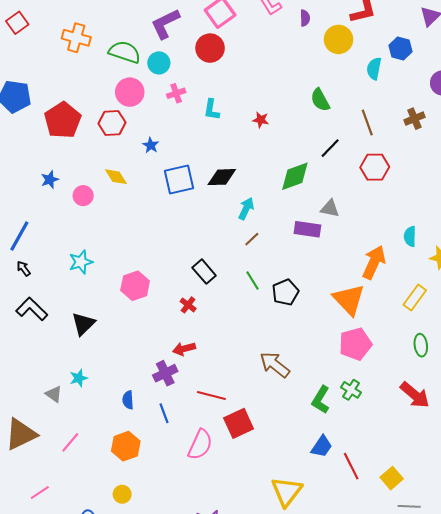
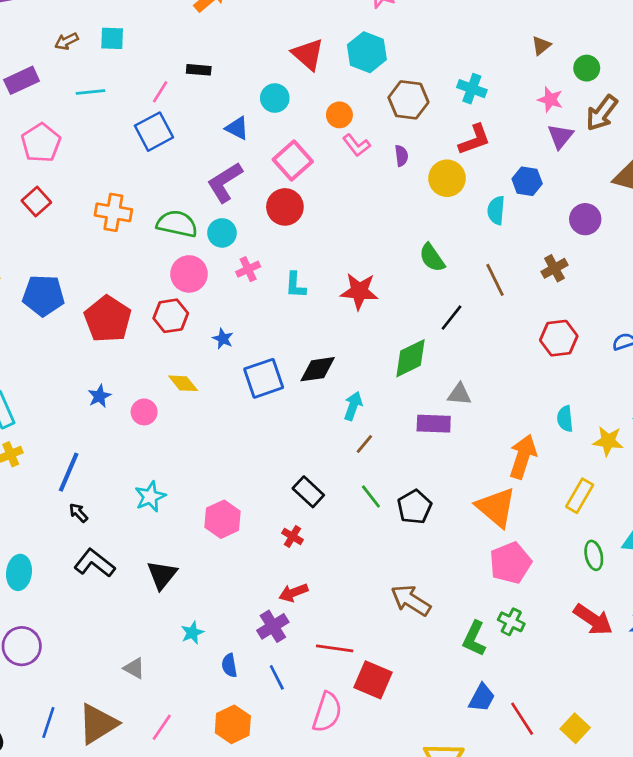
red star: (261, 120) -> (359, 291), size x1.8
red hexagon: (375, 167) -> (559, 338), moved
cyan star: (79, 378) -> (192, 633), moved
red square: (239, 423) -> (373, 680), turned -36

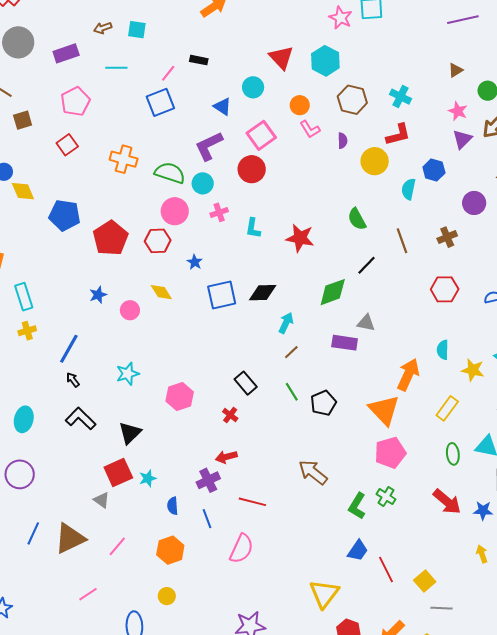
red square: (373, 680) -> (118, 472), moved, turned 36

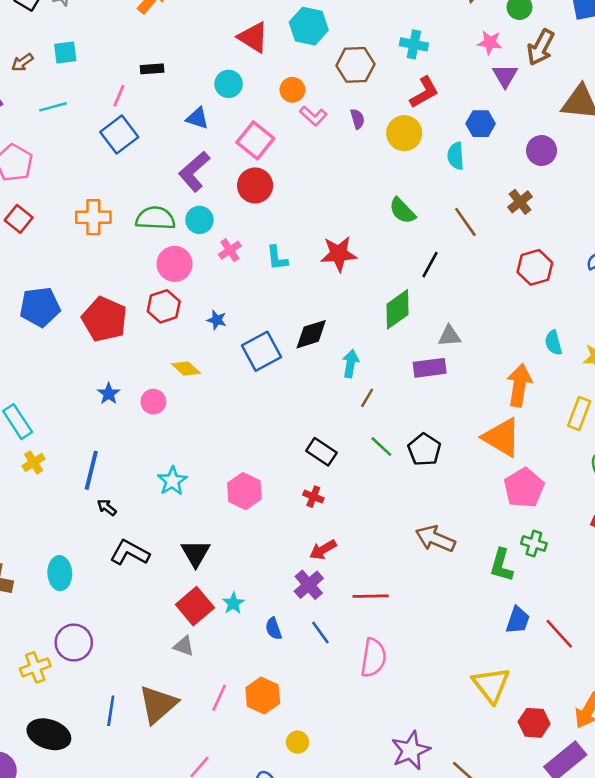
orange hexagon: (170, 550) -> (263, 696), moved

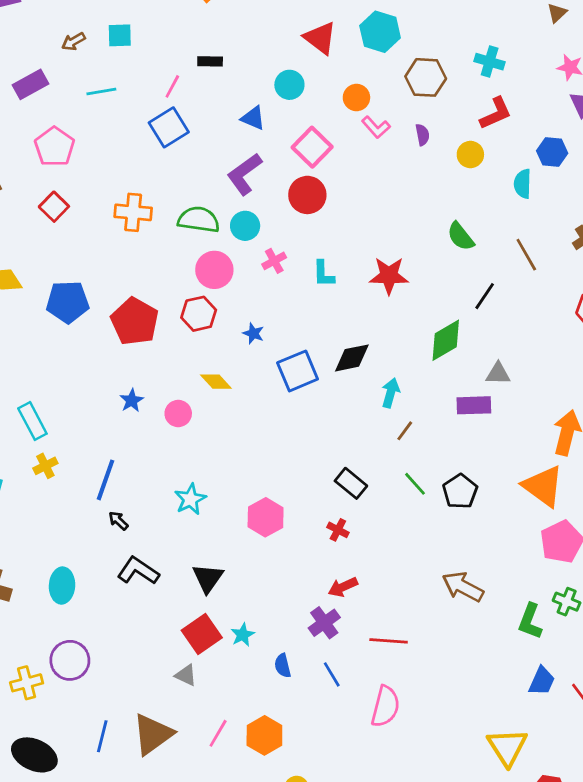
yellow circle: (404, 133) -> (470, 155), size x0.7

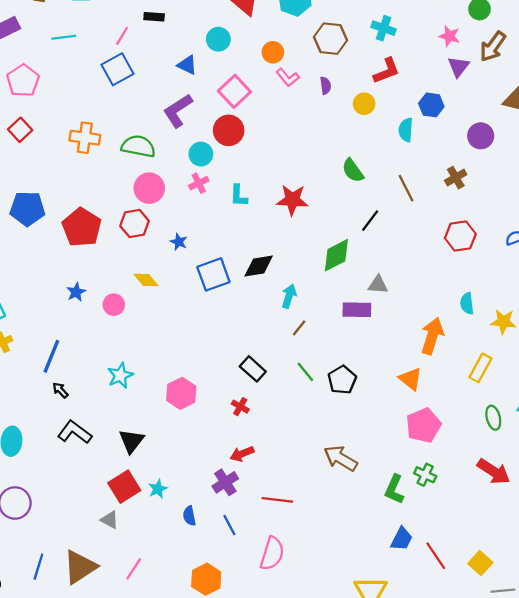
cyan circle: (245, 226) -> (201, 154), moved
orange triangle: (543, 486) -> (411, 379), size x0.7
orange hexagon: (264, 735) -> (206, 579), moved

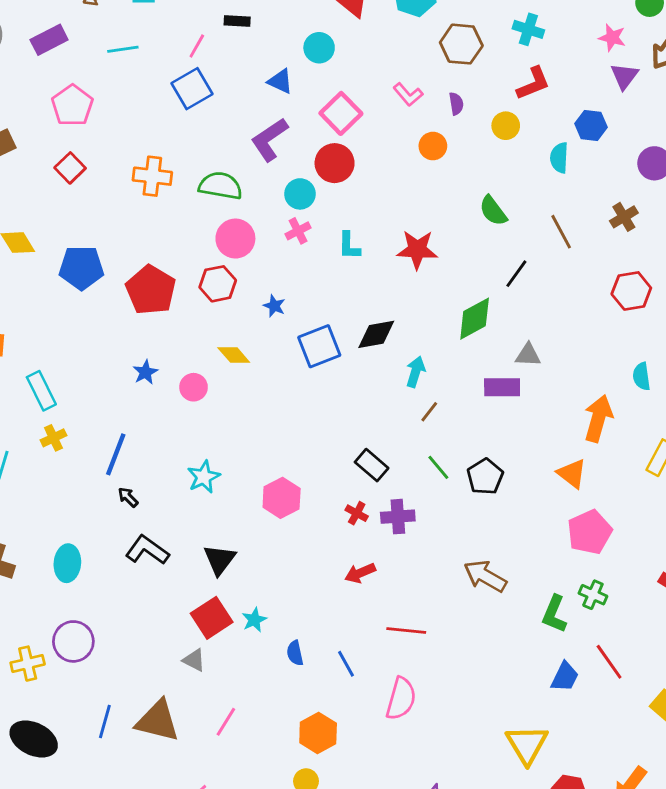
orange circle: (273, 52) -> (433, 146), moved
purple cross: (225, 482) -> (398, 517), moved, turned 30
red line: (436, 556) -> (609, 662), moved
brown triangle: (80, 567) -> (158, 721), turned 48

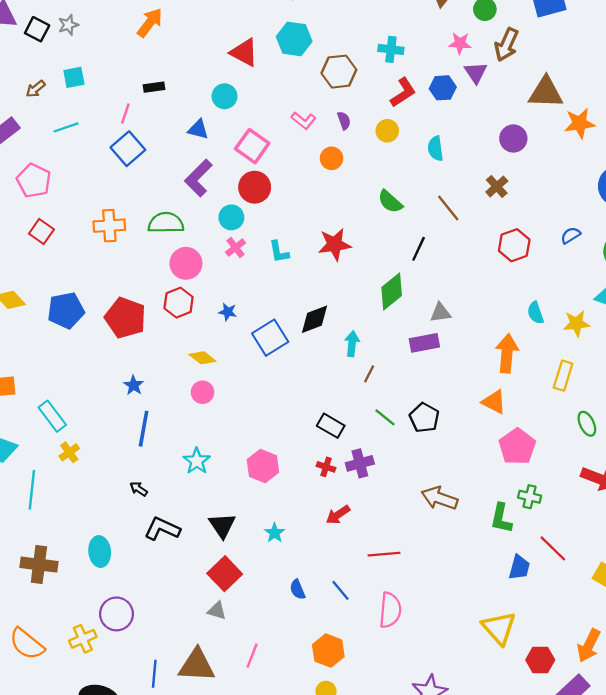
blue hexagon: (591, 125) -> (443, 88), moved
pink circle: (194, 387) -> (203, 392), moved
blue line: (116, 454) -> (144, 429), moved
cyan star: (254, 620) -> (275, 533), moved

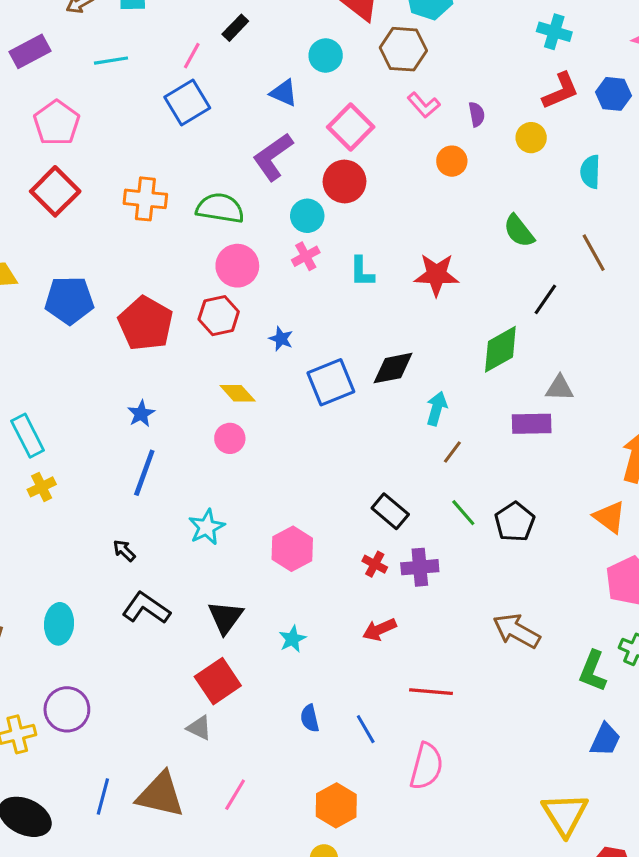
brown hexagon: (339, 72) -> (403, 49), moved
black rectangle: (154, 87) -> (235, 28), turned -48
red square: (41, 232) -> (55, 191), size x1.4

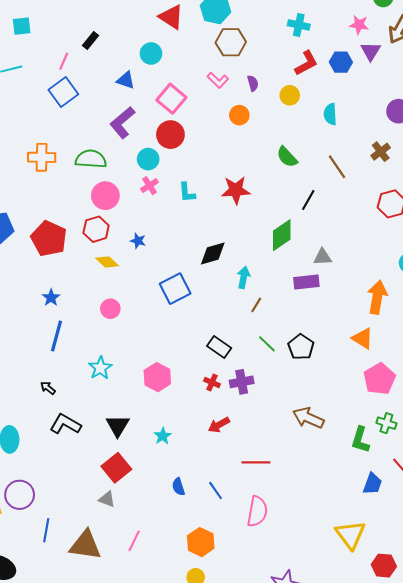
brown hexagon: (403, 49) -> (231, 42), moved
blue square: (331, 382) -> (175, 289), moved
yellow diamond: (238, 393) -> (107, 262), moved
blue line: (103, 796) -> (46, 530), moved

